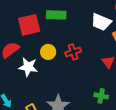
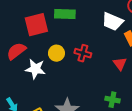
red cross: (73, 52) -> (83, 53), turned 35

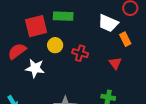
yellow circle: (56, 53) -> (55, 45), moved

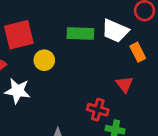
green rectangle: (63, 16) -> (80, 33), moved
red cross: (80, 53) -> (98, 110), moved

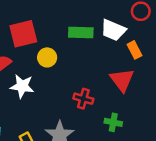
red triangle: (124, 84) -> (122, 80), size x1.5
red cross: (98, 110) -> (83, 99), moved

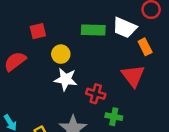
red square: (23, 34) -> (38, 31), size x0.6
white star: (22, 86) -> (66, 79), moved
green cross: (113, 122) -> (114, 117), moved

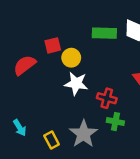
red square: (38, 31) -> (53, 45), moved
green cross: (114, 117) -> (115, 122), moved

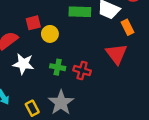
white star: (76, 83) -> (23, 64), moved
green cross: (115, 122) -> (58, 67), moved

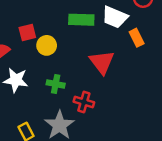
red triangle: (116, 54) -> (102, 62), moved
red cross: (82, 70) -> (84, 102), moved

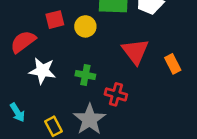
orange rectangle: (137, 38) -> (173, 64), moved
yellow circle: (47, 45) -> (85, 26), moved

